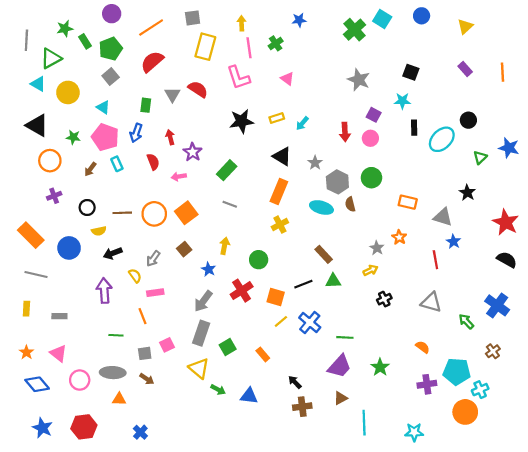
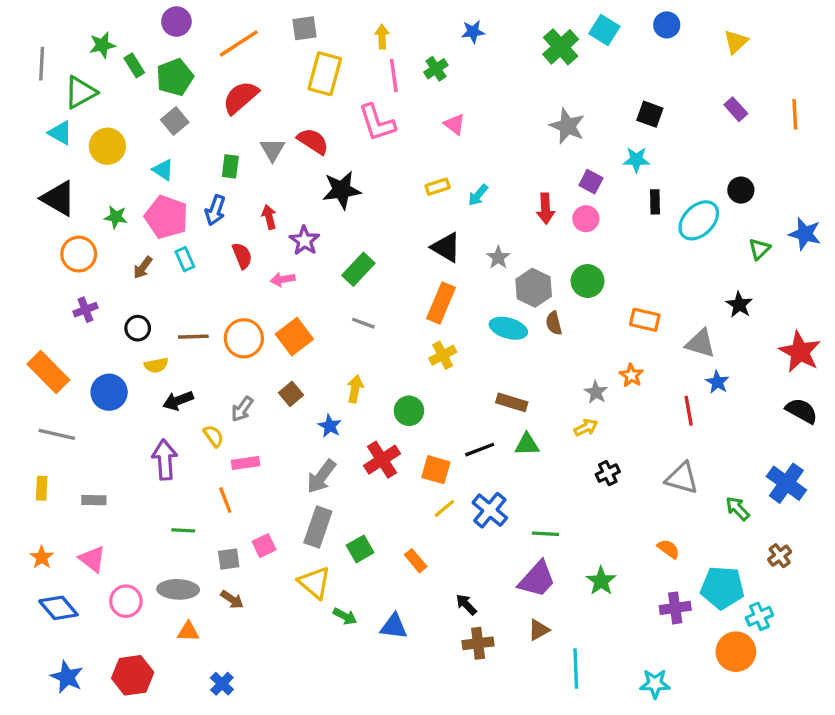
black star: (242, 121) -> (342, 190), moved
brown rectangle: (324, 254) -> (512, 402), turned -30

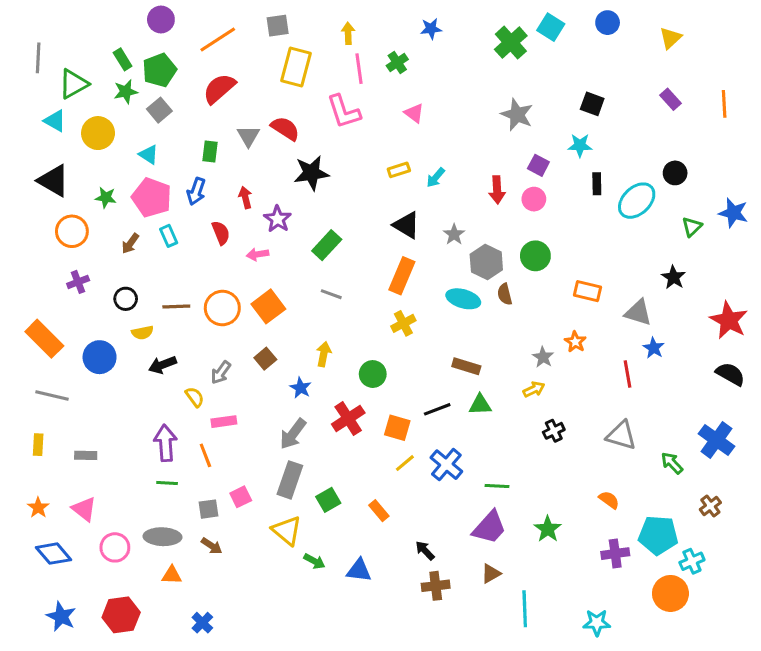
green star: (102, 45) -> (126, 92), moved
purple arrow: (165, 460) -> (166, 443), moved

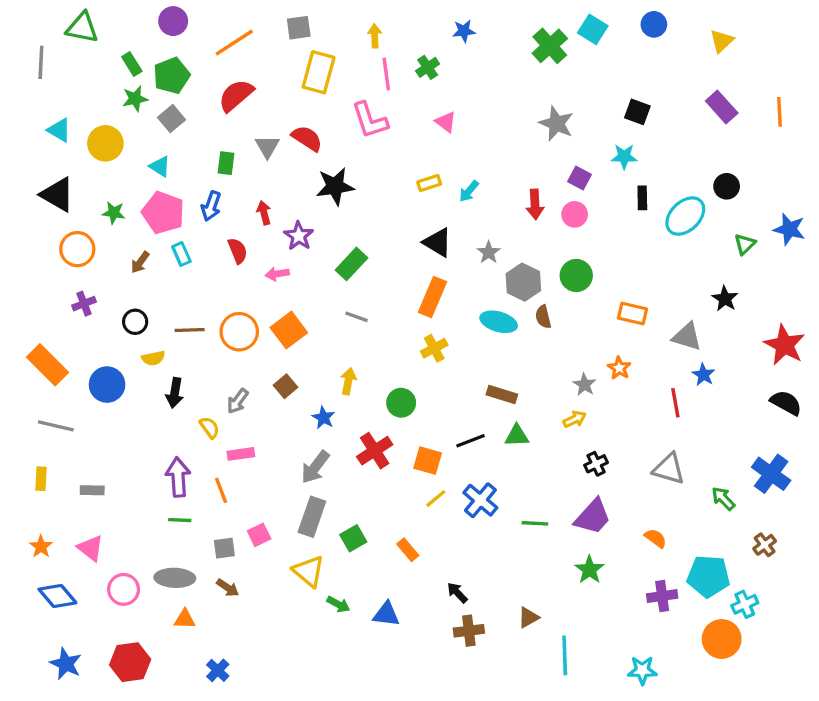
green triangle: (73, 84) -> (82, 28), moved, turned 40
purple rectangle: (670, 99) -> (722, 107), size x1.4
black arrow: (162, 365) -> (175, 393), turned -60
purple trapezoid: (489, 527) -> (593, 517), moved

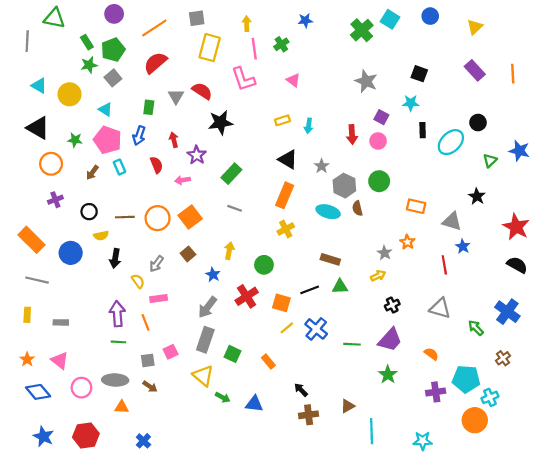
cyan arrow: (469, 191) -> (309, 126), turned -32
green square: (353, 538) -> (232, 354), turned -35

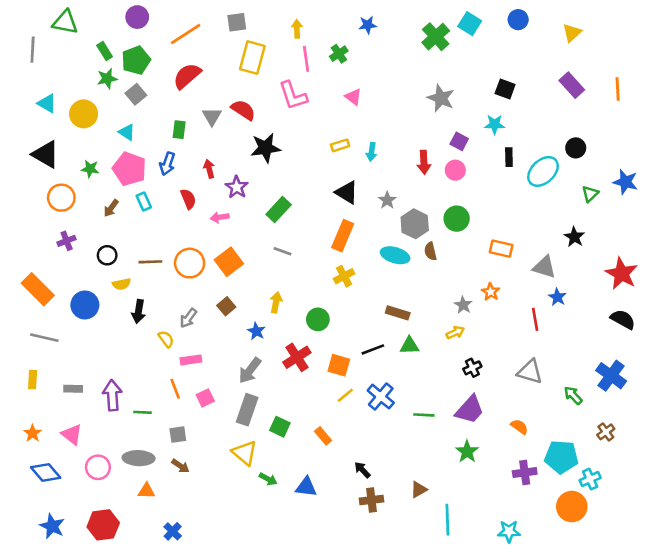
purple arrow: (117, 314) -> (112, 395), moved
pink square: (171, 352) -> (205, 398), moved

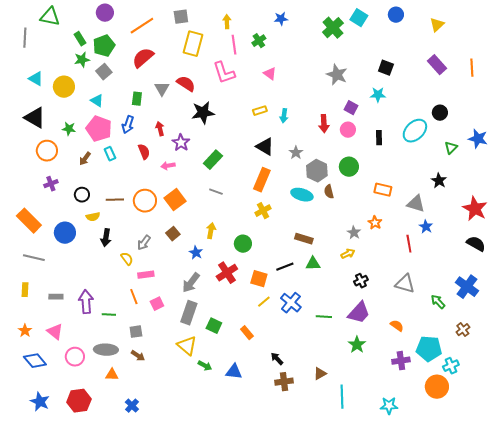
black rectangle: (509, 157) -> (379, 138), moved

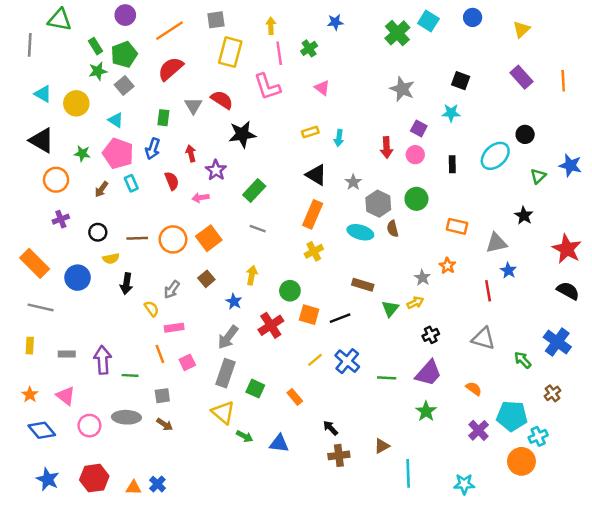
gray triangle: (416, 204) -> (496, 243), turned -30
green triangle: (313, 264) -> (390, 309), moved, turned -49
orange square: (259, 279) -> (309, 315), moved
purple cross: (401, 361) -> (479, 430), turned -36
orange triangle: (112, 375) -> (134, 488), moved

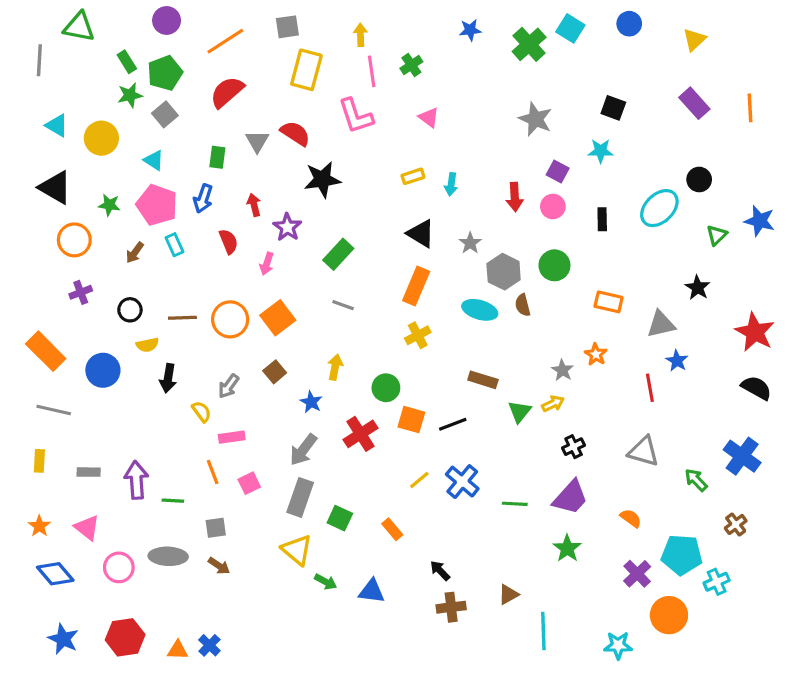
blue star: (335, 22) -> (470, 30), moved
pink arrow: (200, 198) -> (267, 264), turned -63
orange circle: (521, 461) -> (669, 615), moved

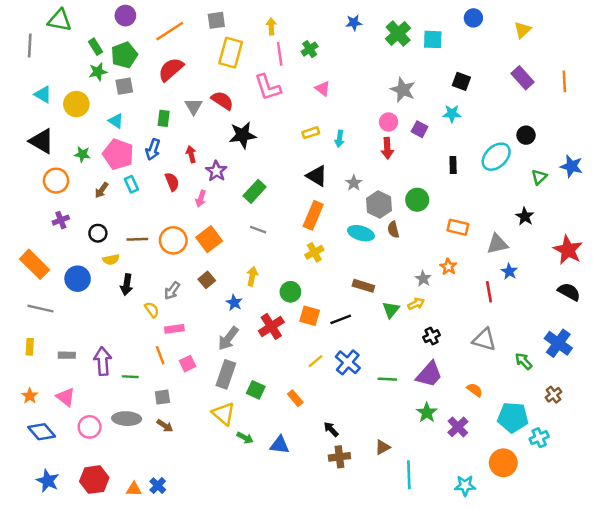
cyan square: (570, 28) -> (433, 39), moved, turned -30
gray square: (165, 114) -> (124, 86), turned 30
pink circle: (553, 207) -> (389, 122), moved
purple cross: (637, 574) -> (458, 427), moved

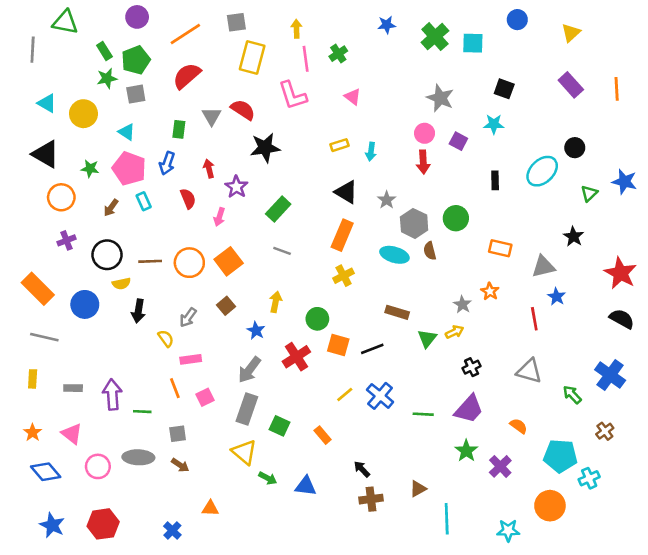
black circle: (98, 233) -> (107, 255), size x1.5
orange triangle: (134, 489) -> (210, 508), moved

